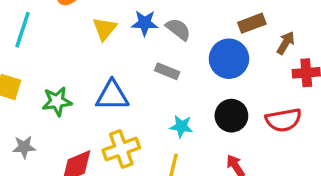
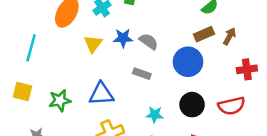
brown arrow: (286, 43) -> (229, 36), moved

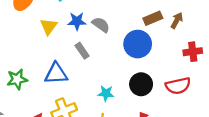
gray rectangle: (142, 74) -> (82, 51), moved, turned 35

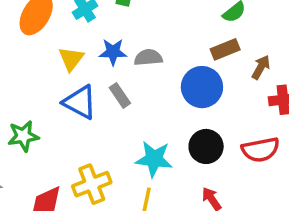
brown arrow: (177, 20) -> (261, 67), moved
gray semicircle: (101, 25) -> (148, 58), turned -42
blue triangle: (56, 74) -> (80, 102), moved, turned 30
cyan star: (106, 93) -> (154, 159), size x1.5

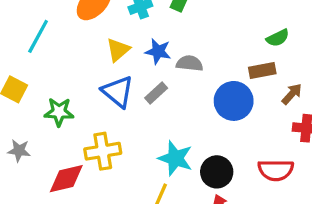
gray rectangle: (120, 95) -> (156, 93), turned 70
black circle: (206, 146) -> (217, 172), moved
yellow cross: (92, 184) -> (103, 151), moved

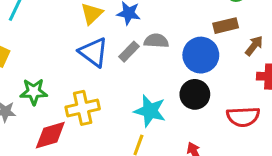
gray semicircle: (190, 63) -> (156, 41), moved
green star: (59, 112) -> (34, 92), moved
black circle: (217, 172) -> (195, 94), moved

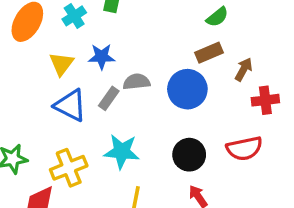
black circle: (195, 94) -> (189, 155), moved
cyan star: (150, 111) -> (122, 151), moved

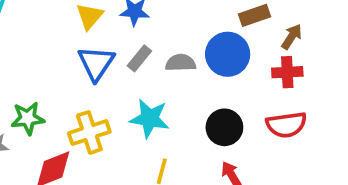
gray semicircle: (137, 82) -> (181, 63), moved
red cross: (265, 100) -> (287, 72), moved
blue triangle: (70, 105) -> (96, 63), turned 33

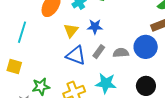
blue triangle: (96, 63) -> (76, 55), turned -40

